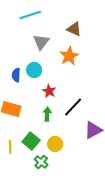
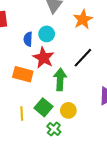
red star: (49, 91) -> (44, 58), moved, size x1.5
black line: (73, 107) -> (83, 58), moved
green arrow: (47, 114) -> (60, 79), size x1.5

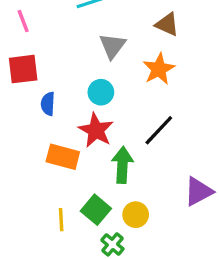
blue semicircle: (28, 39) -> (48, 104), moved

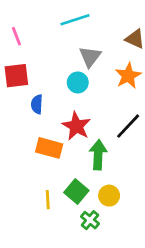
cyan circle: (101, 92) -> (78, 82), moved

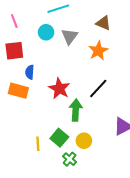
cyan circle: (78, 82) -> (46, 32), moved
orange rectangle: (49, 148) -> (18, 91), moved

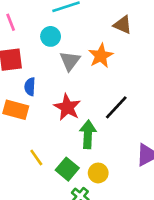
gray triangle: (70, 36) -> (70, 61), moved
orange star: (98, 51) -> (101, 56), moved
yellow line: (38, 144) -> (36, 158), moved, turned -32

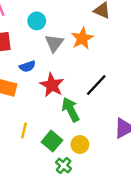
blue semicircle: (30, 87) -> (27, 66), moved, turned -112
green arrow: (88, 134) -> (71, 110), turned -30
yellow line: (36, 158) -> (24, 131), turned 49

